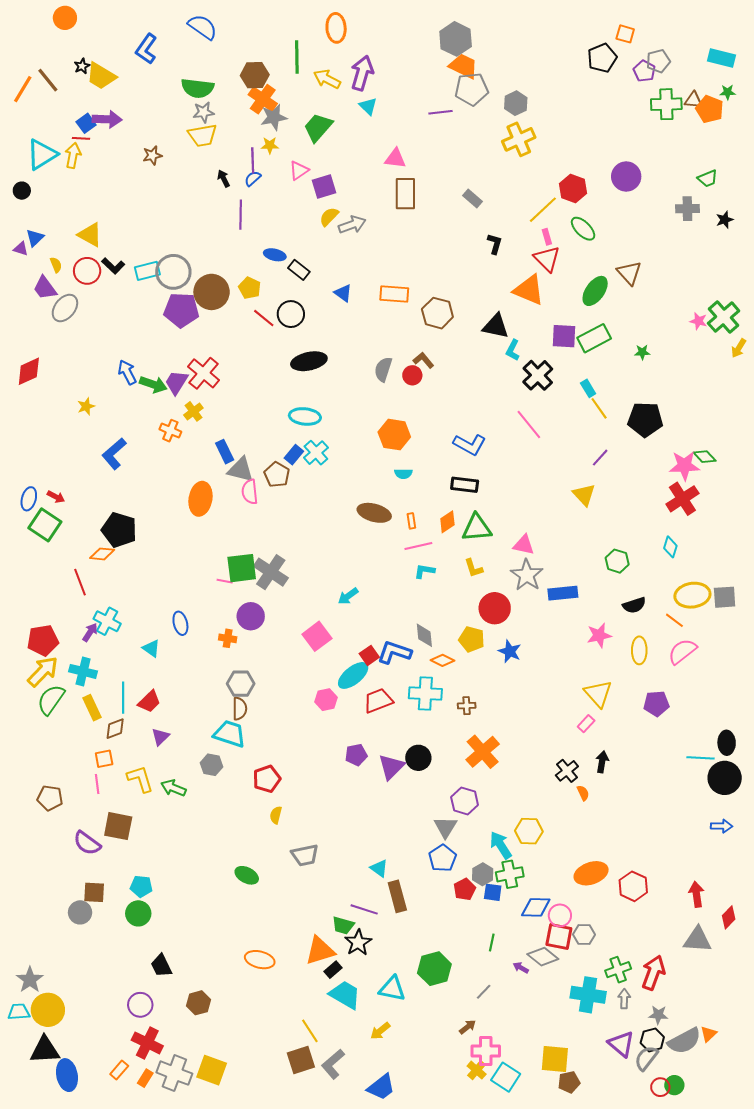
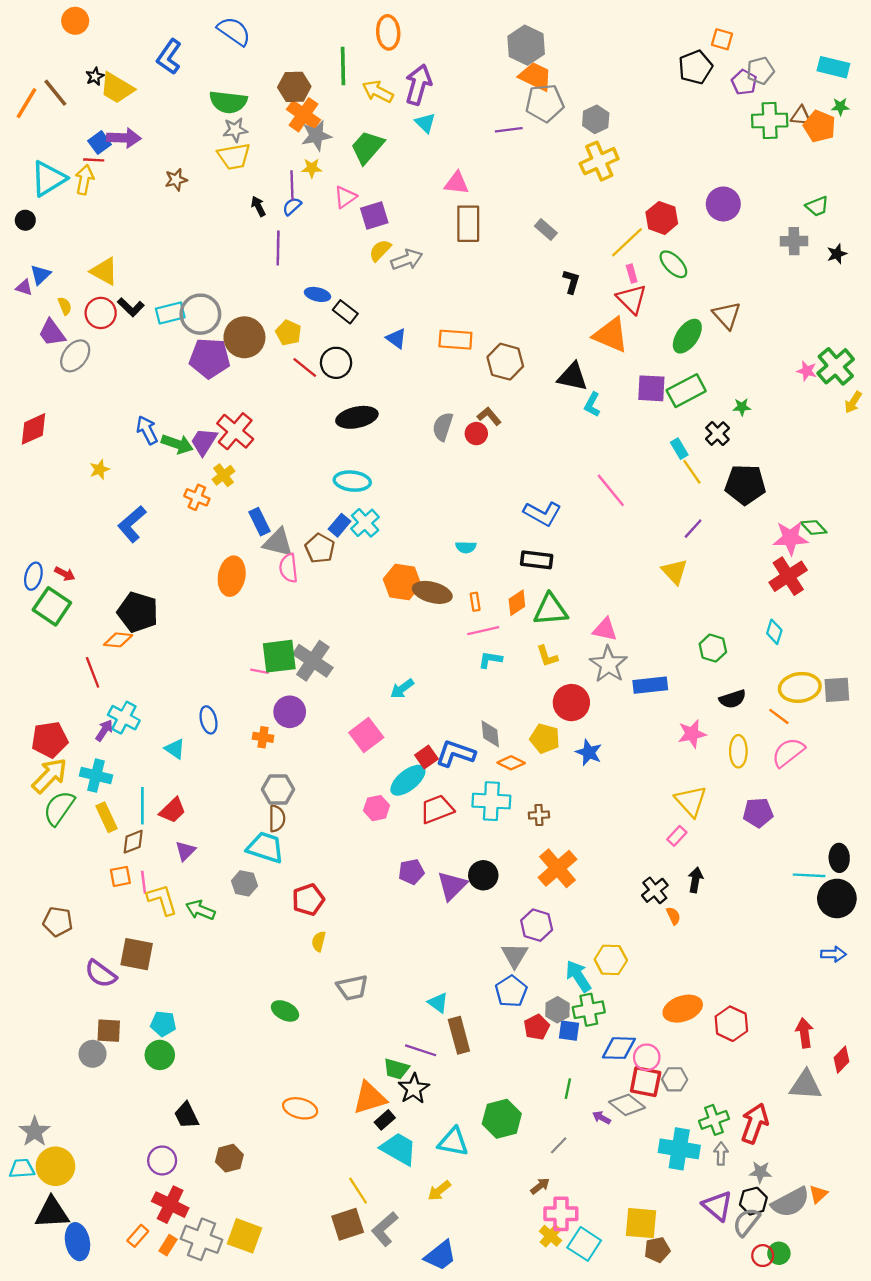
black cross: (538, 375) -> (717, 434), moved, size x0.7
orange hexagon: (394, 435) -> (402, 582), moved
pink line: (97, 784) -> (144, 882), moved

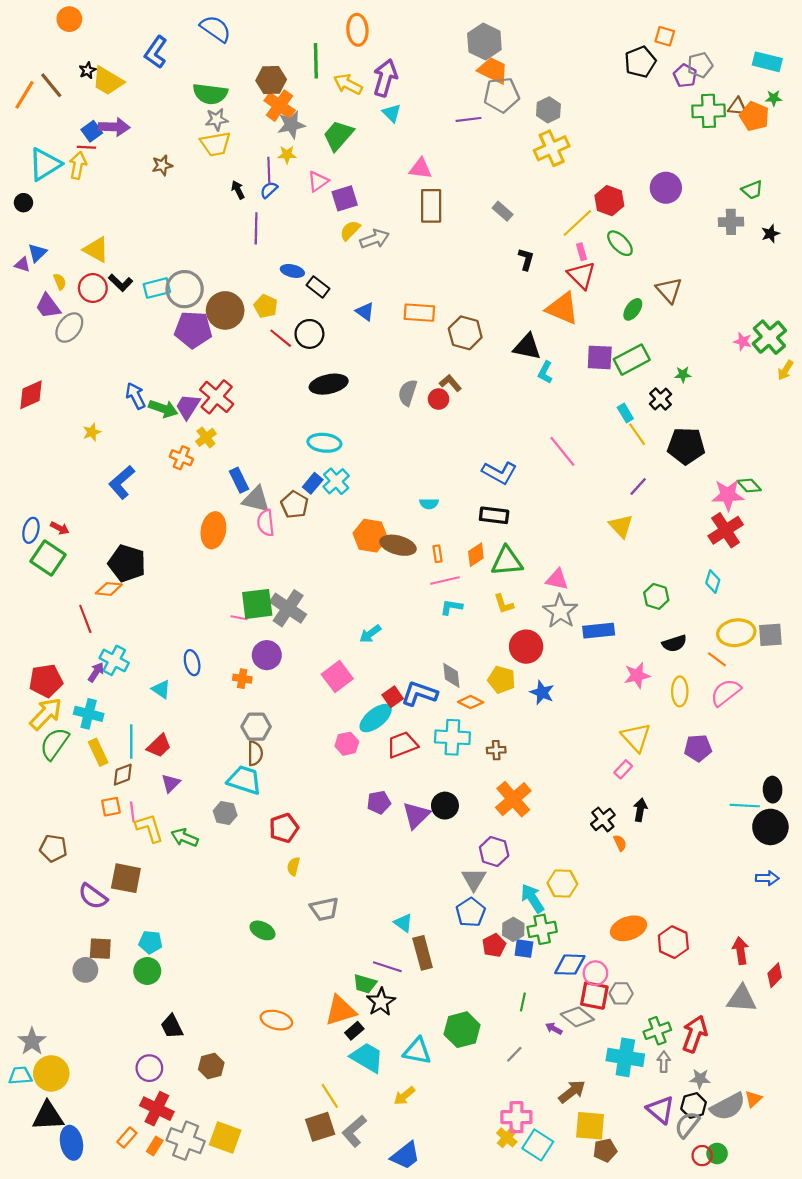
green ellipse: (687, 336) -> (633, 309), size x0.7
brown arrow: (540, 1186) -> (572, 1092), moved, size x1.5

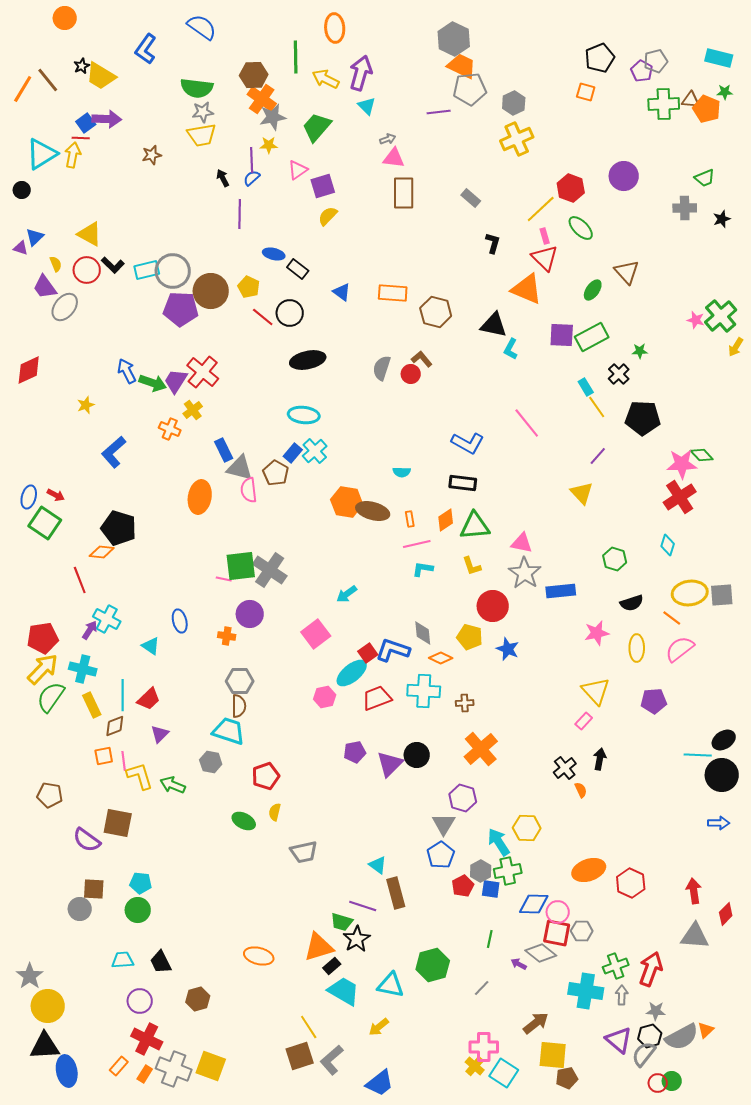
orange square: (665, 36) -> (586, 92), moved
gray arrow: (375, 239) -> (388, 139), moved, size x0.6
black ellipse: (773, 790) -> (724, 740), turned 60
green ellipse: (262, 930) -> (244, 821), moved
cyan trapezoid: (20, 1076) -> (123, 960), moved

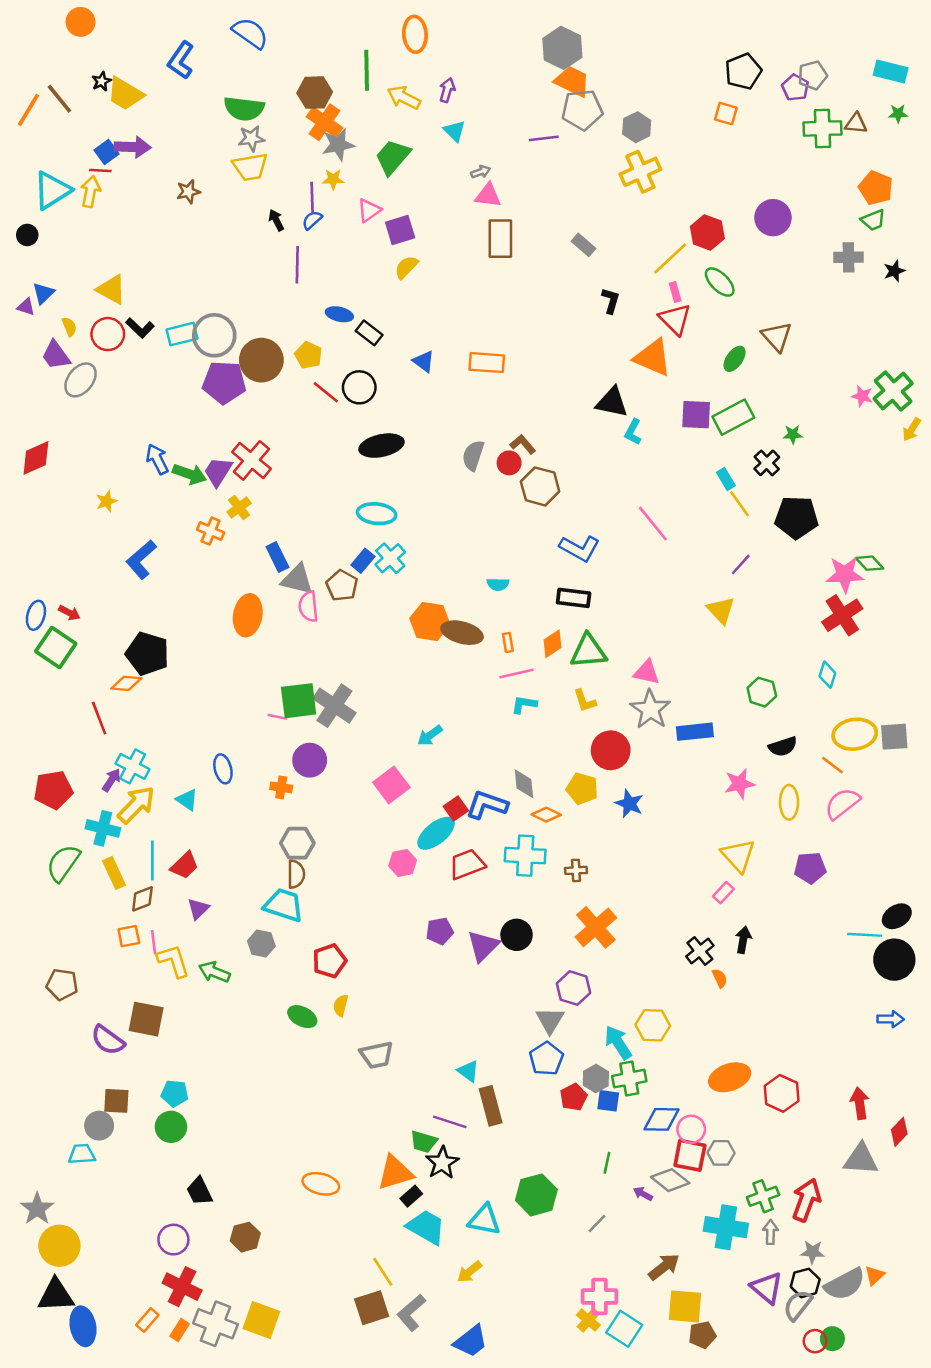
purple arrow: (361, 73) -> (447, 90), size x0.6
orange pentagon: (707, 109) -> (876, 188), moved
brown hexagon: (436, 312) -> (540, 486), moved
yellow arrow: (43, 669) -> (136, 805), moved
cyan trapezoid: (123, 960) -> (82, 1154), moved

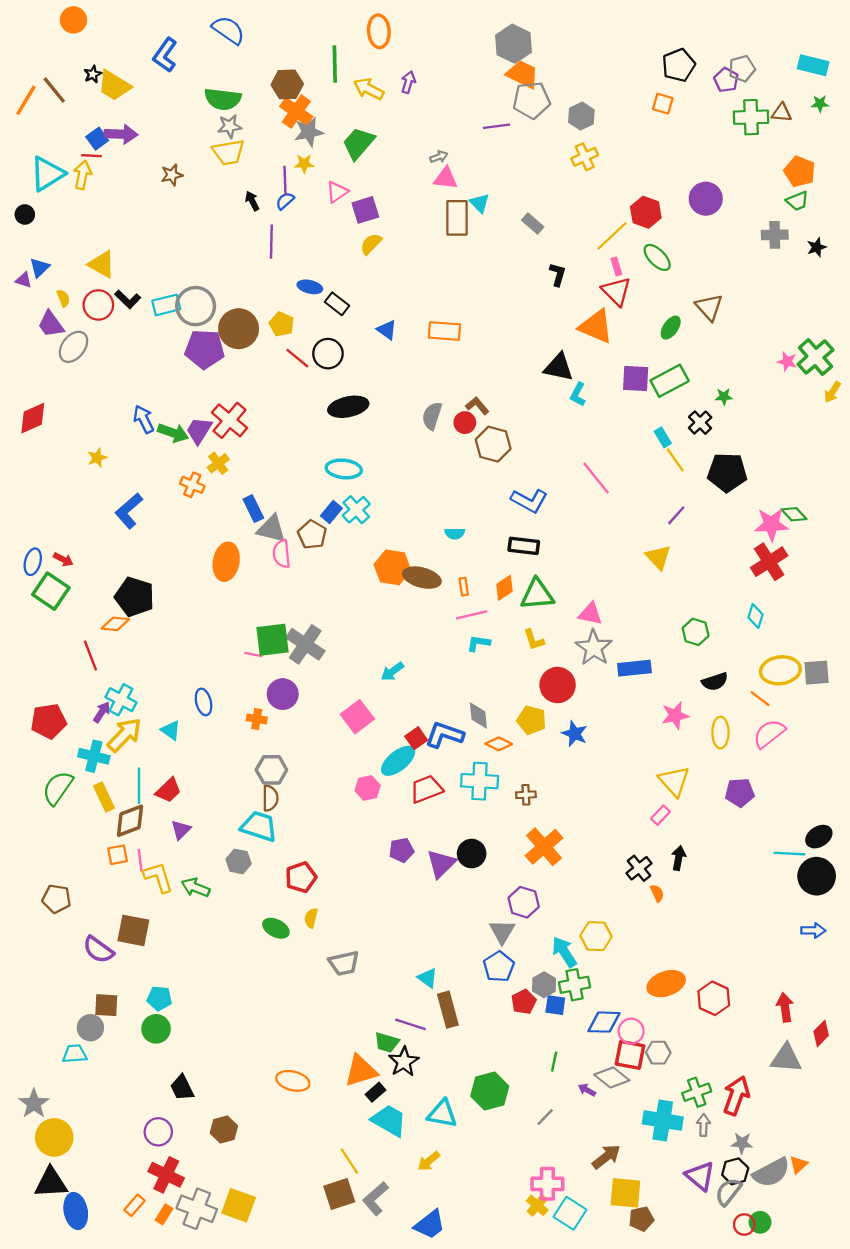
cyan triangle: (455, 131) -> (480, 203), moved
yellow cross: (640, 172) -> (585, 157), size x0.7
brown diamond: (142, 899) -> (130, 821), size x1.4

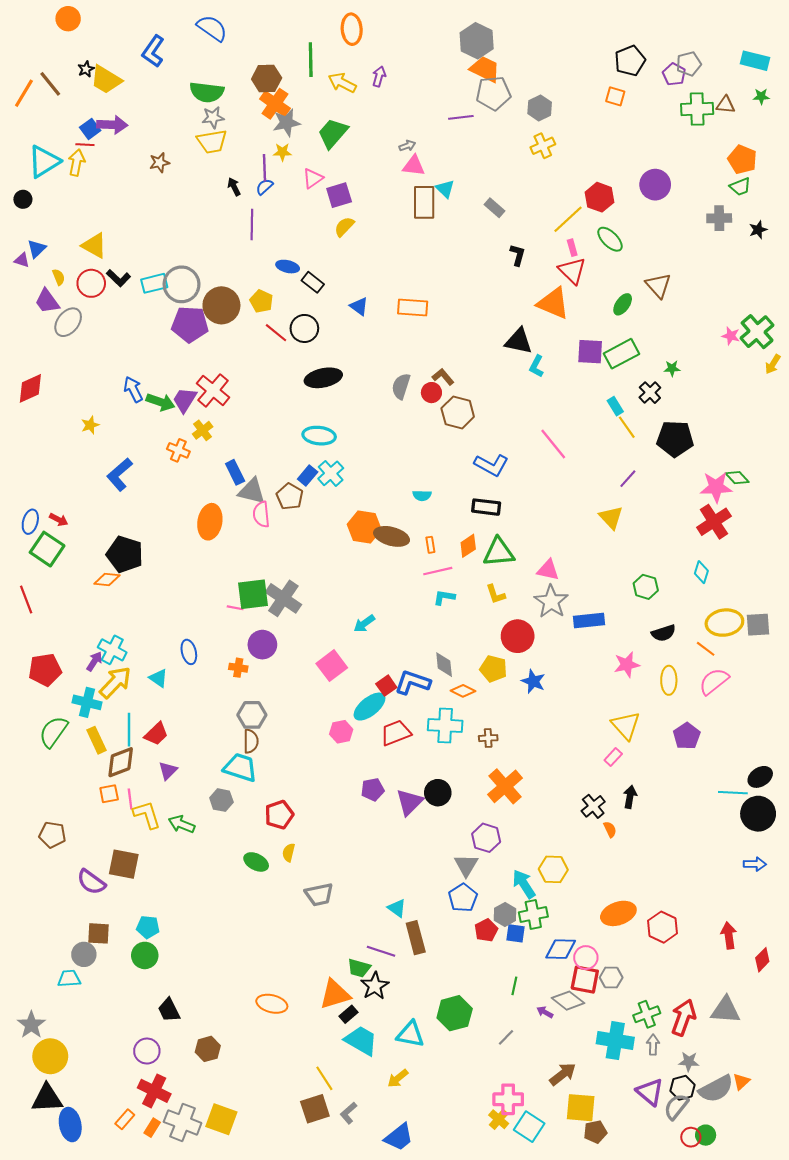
red line: (90, 656) -> (26, 599), moved
purple pentagon: (740, 792) -> (687, 736), turned -30
gray triangle: (786, 1058) -> (726, 1010), moved
gray L-shape: (375, 1199) -> (349, 1113), size x0.7

